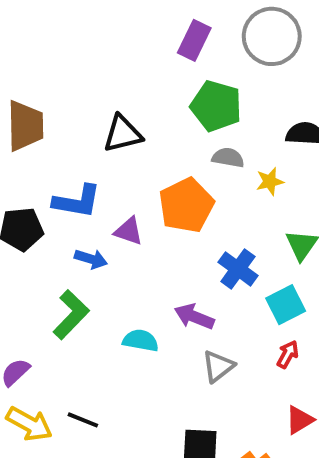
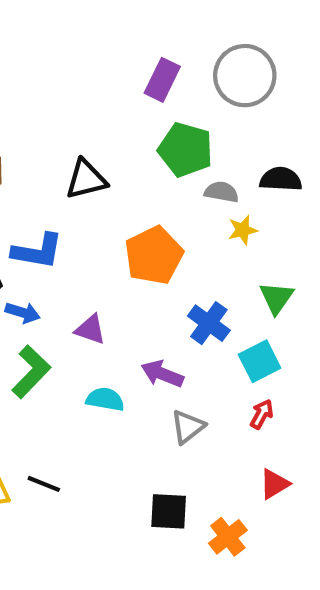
gray semicircle: (228, 158) -> (221, 192), moved
purple triangle: (129, 231) -> (90, 329), moved
blue arrow: (91, 259) -> (23, 313), moved

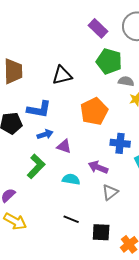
purple rectangle: (162, 80) -> (98, 28), turned -72
blue arrow: (23, 313) -> (45, 134), moved, turned -35
blue cross: (209, 323) -> (120, 143), turned -30
black line: (44, 484) -> (71, 219), moved

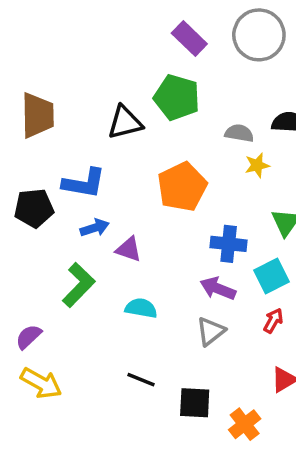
green pentagon: (109, 61) -> (177, 97), moved
purple arrow: (98, 167) -> (218, 289), moved

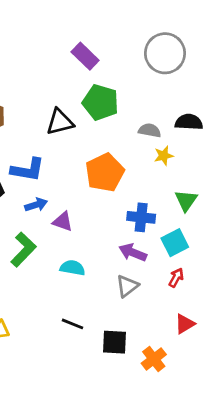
purple rectangle: (189, 38) -> (85, 56), moved

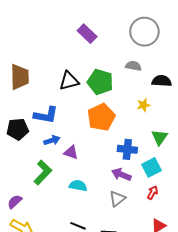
green pentagon: (101, 102) -> (100, 82), moved
gray semicircle: (150, 130) -> (133, 66), moved

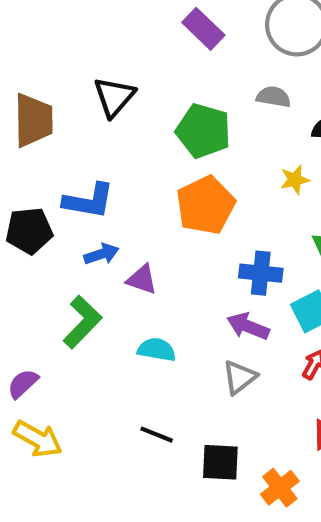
purple rectangle: (87, 34) -> (203, 29), moved
black triangle: (69, 81) -> (114, 97), moved, turned -35

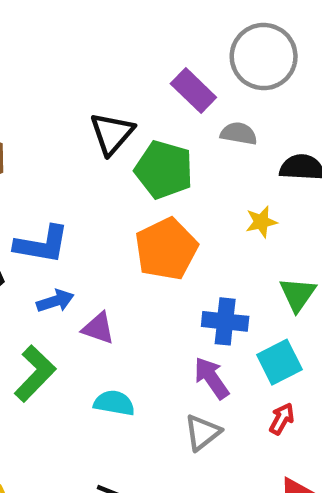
purple rectangle: (203, 29) -> (193, 90), moved
black triangle: (114, 97) -> (112, 133), moved
purple arrow: (248, 326) -> (212, 378), turned 33

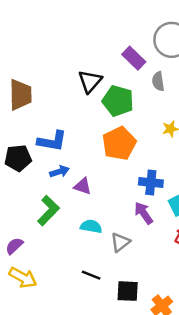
gray semicircle: (239, 133) -> (158, 81), turned -108
gray triangle: (202, 432) -> (120, 242), moved

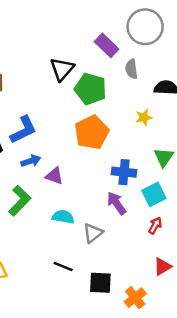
blue L-shape: (52, 141) -> (23, 130), turned -36

